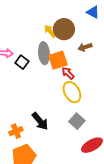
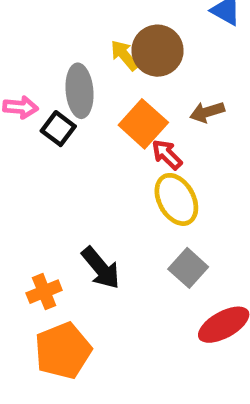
brown arrow: (85, 47) -> (207, 112), moved
gray ellipse: (44, 53) -> (80, 91), moved
orange square: (58, 60) -> (143, 124), turned -30

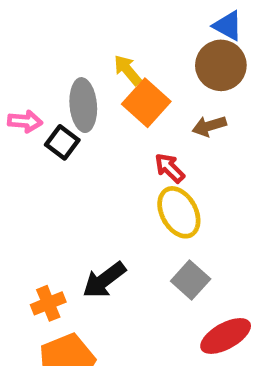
brown circle: (157, 51) -> (221, 65), moved
orange square: (143, 124) -> (146, 103), moved
black arrow: (101, 268) -> (104, 280), turned 93

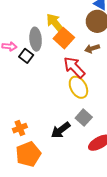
yellow arrow: (128, 70) -> (55, 23), size x1.5
red arrow: (170, 168) -> (74, 67), size x1.6
black arrow: (104, 280) -> (61, 130), moved

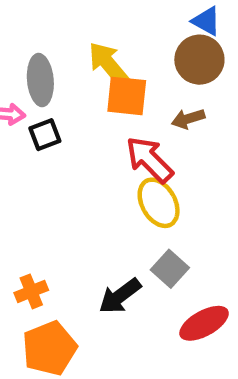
orange square: (64, 38) -> (127, 96), turned -36
gray ellipse: (36, 39) -> (40, 80), moved
black square: (26, 56) -> (45, 135), turned 32

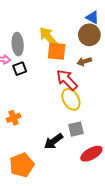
gray square: (170, 269) -> (76, 129), turned 35
orange cross: (31, 291) -> (14, 118), moved

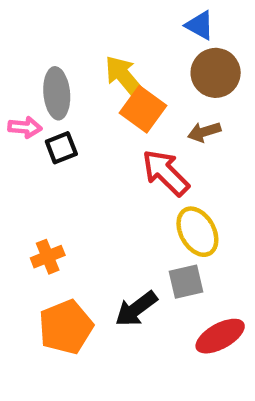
blue triangle: (92, 17) -> (200, 25), moved
orange square: (57, 51) -> (143, 109), turned 30
yellow ellipse: (71, 99) -> (197, 232), moved
orange pentagon: (22, 165) -> (66, 327), moved

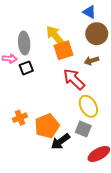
orange square: (143, 109) -> (64, 50), turned 36
gray square: (186, 282) -> (83, 129), turned 35
orange pentagon: (66, 327) -> (47, 126), moved

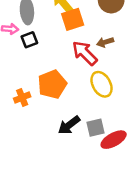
brown arrow: (92, 61) -> (105, 42), moved
orange pentagon: (47, 126) -> (52, 84), moved
gray square: (83, 129) -> (95, 128), moved, turned -35

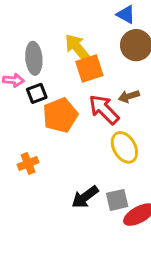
orange pentagon: (52, 84) -> (60, 115), moved

